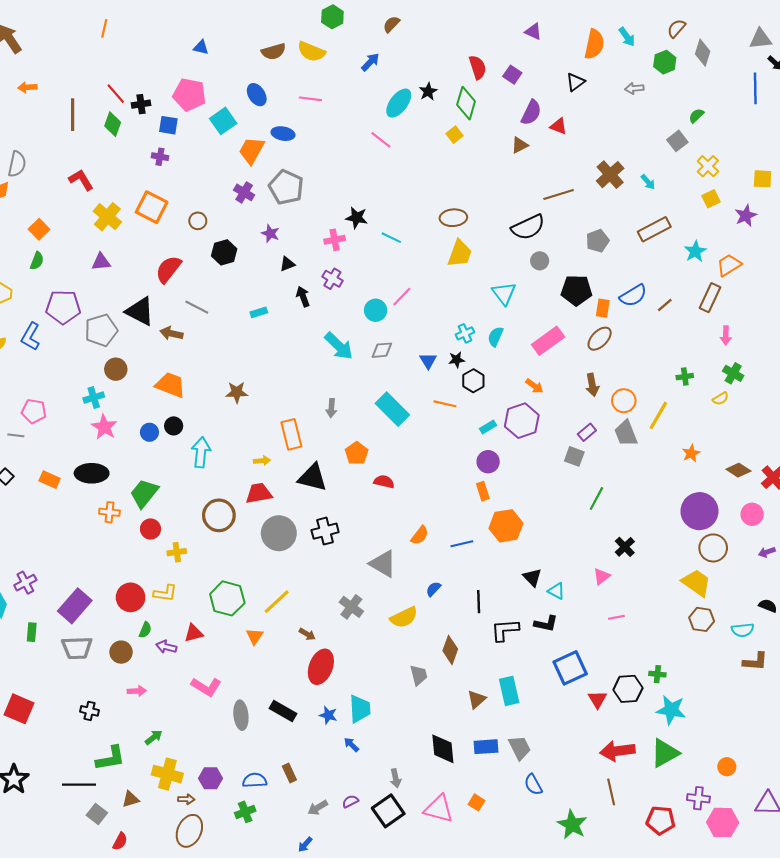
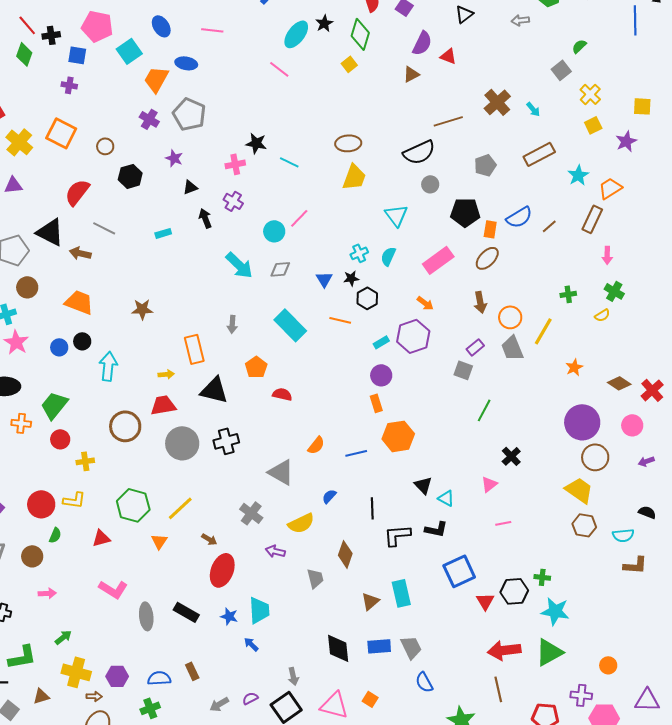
purple arrow: (166, 647) -> (275, 551), moved

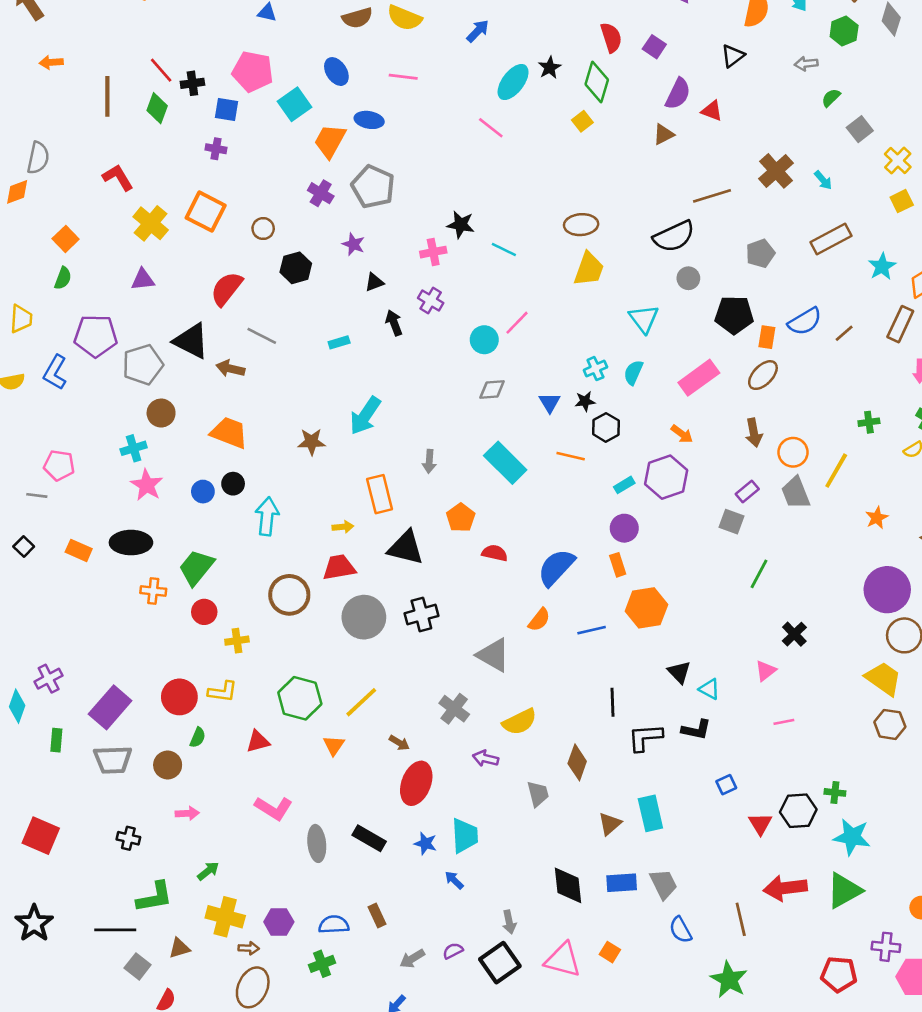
green semicircle: (579, 46) -> (831, 98), moved
cyan arrow: (239, 265) -> (365, 416), moved, turned 80
blue semicircle: (329, 496) -> (556, 567), moved, size x2.0
blue square: (459, 571) -> (726, 785), size x0.5
brown line: (498, 689) -> (741, 919), moved

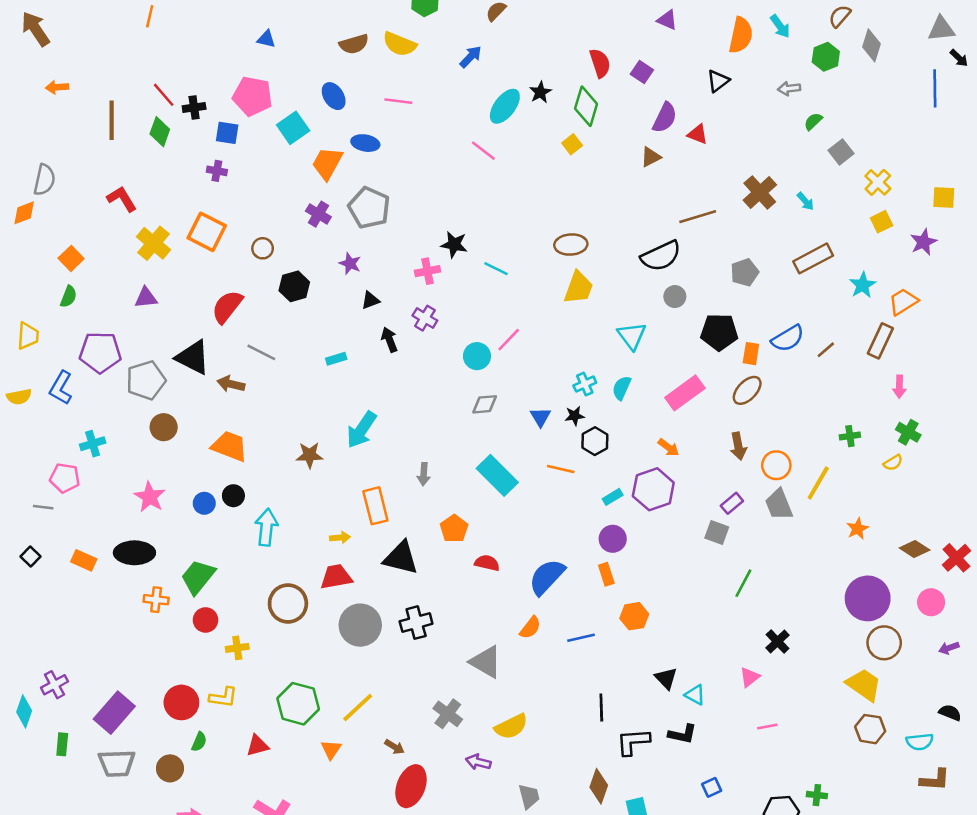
cyan cross: (134, 448) -> (93, 444), moved
orange hexagon: (646, 608) -> (634, 616), size x0.7
brown diamond: (577, 762) -> (599, 786), moved

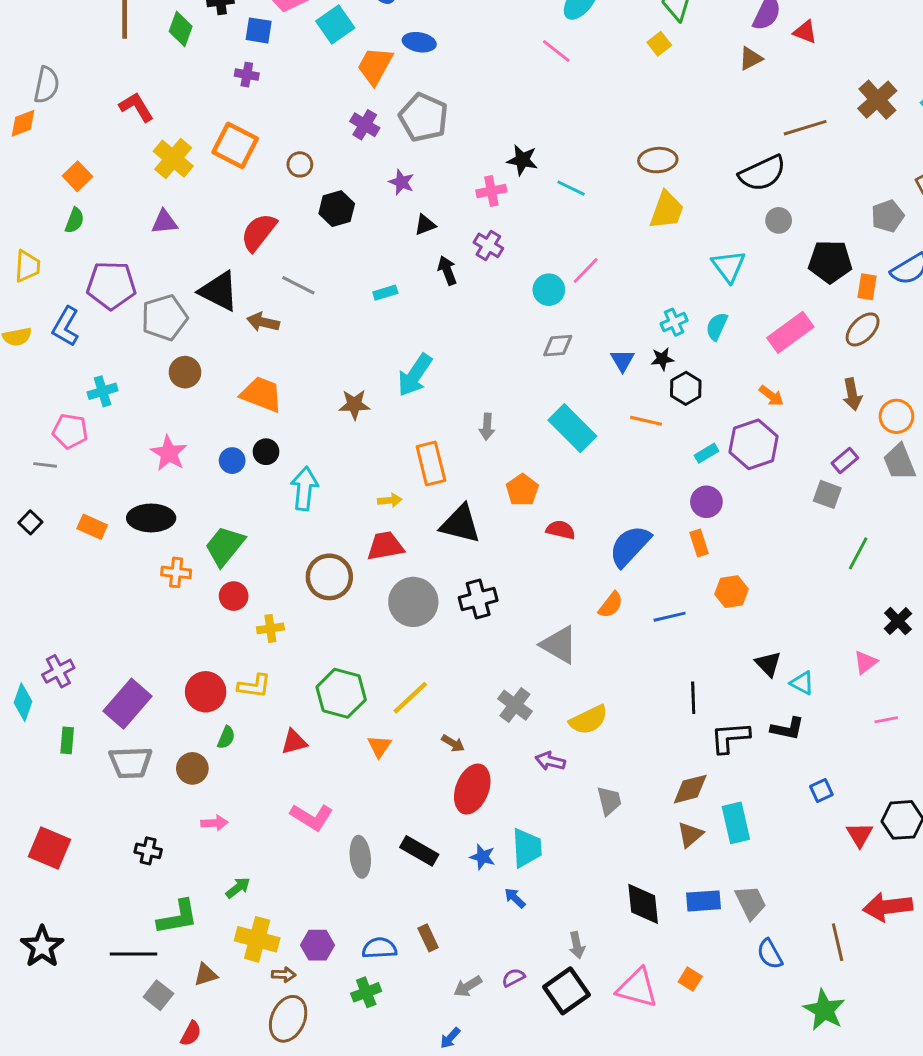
gray pentagon: (745, 272) -> (888, 216), moved
brown diamond: (599, 786) -> (690, 789), turned 56

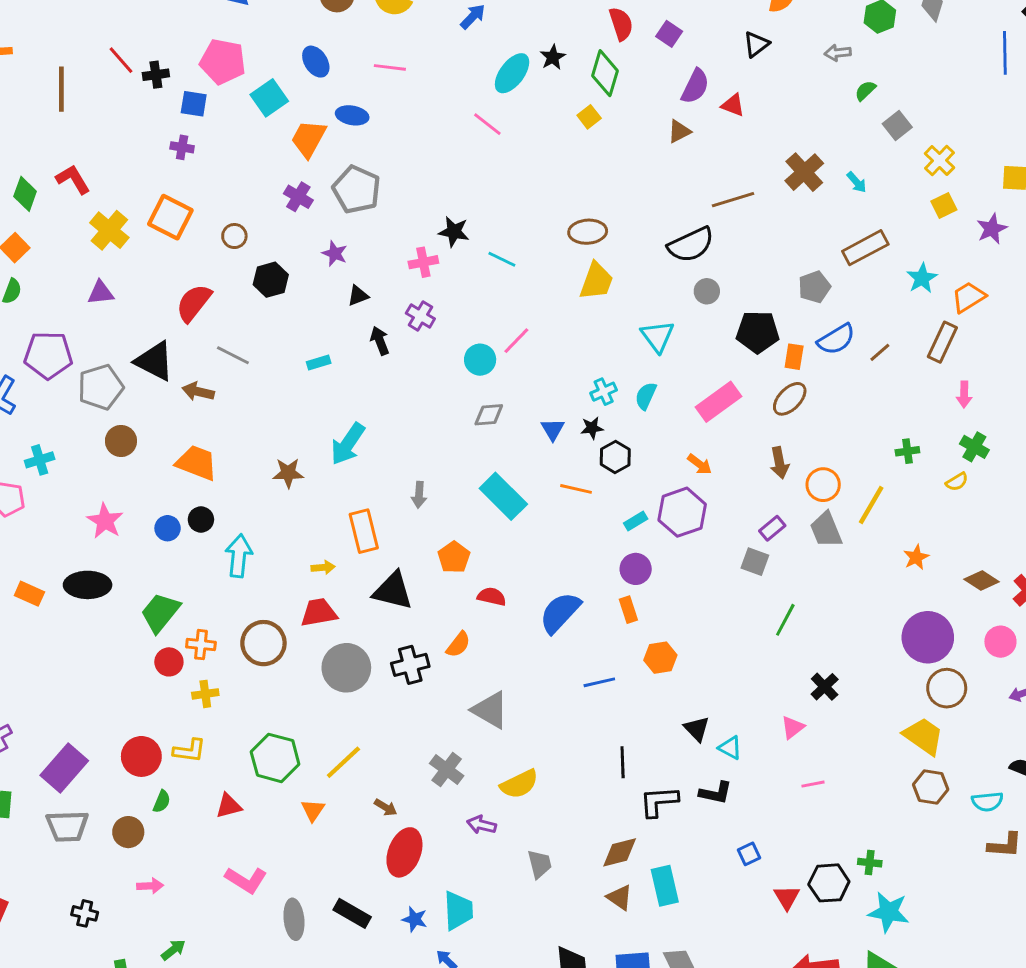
green diamond: (181, 29) -> (25, 194), moved
orange cross: (176, 572) -> (201, 645), moved
orange semicircle: (611, 605) -> (458, 645), moved
brown triangle: (690, 835) -> (620, 897), turned -44

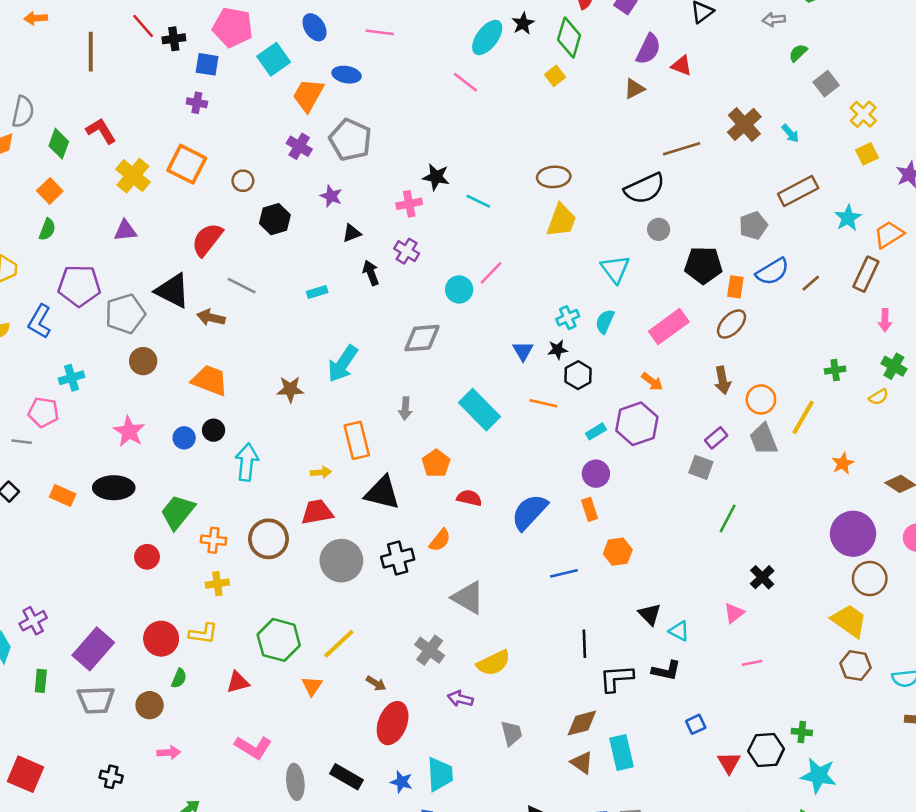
gray diamond: (489, 415) -> (422, 338), moved, size x1.4
red circle: (169, 662) -> (147, 557), moved

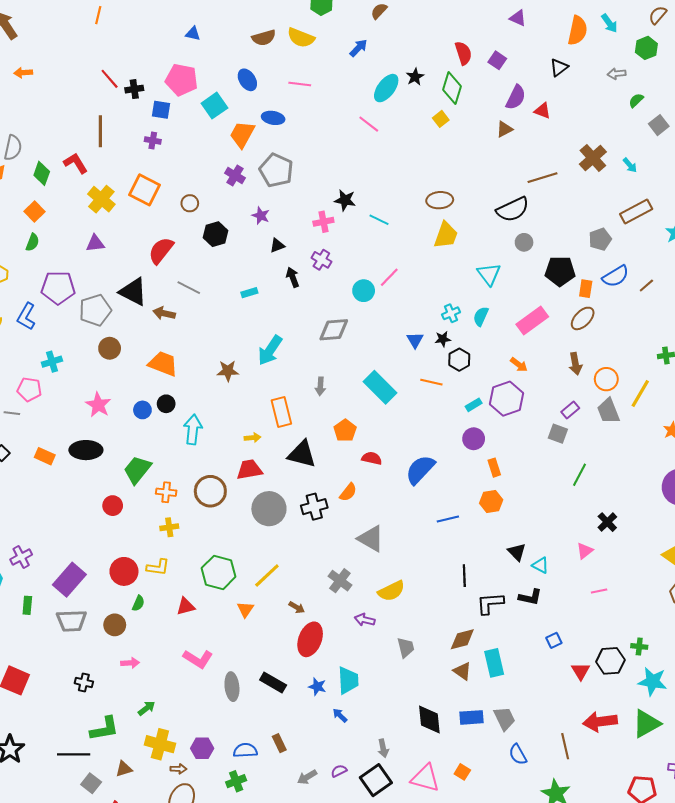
brown line: (91, 52) -> (100, 131), moved
orange rectangle: (590, 509) -> (494, 468), moved

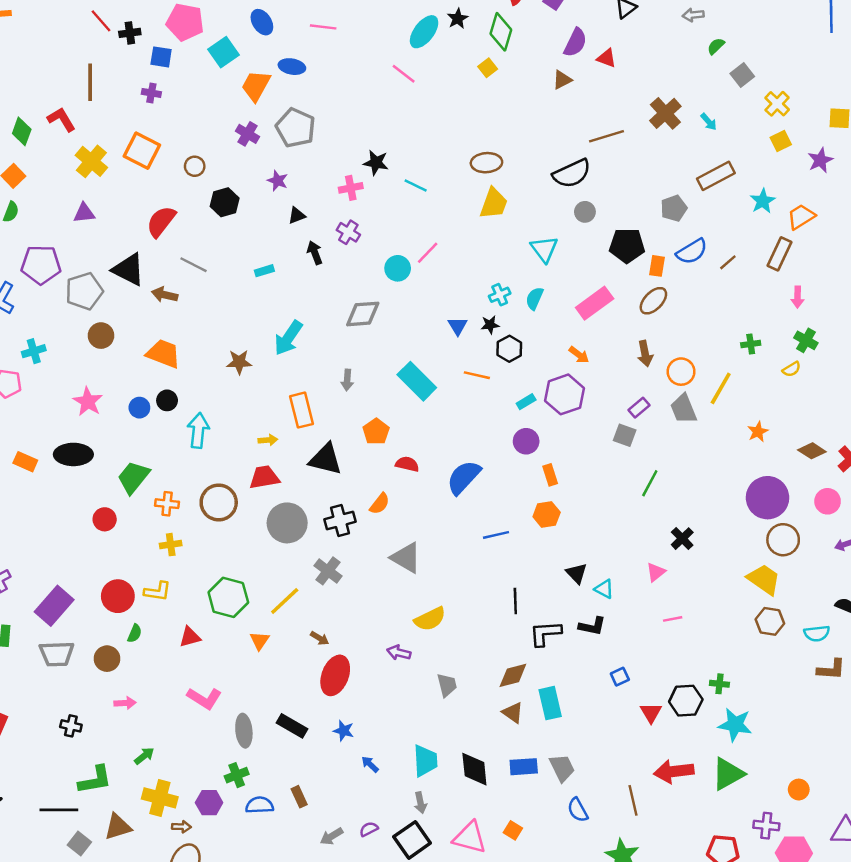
gray cross: (340, 581) -> (328, 571), moved
cyan trapezoid: (348, 680) -> (425, 761), moved
brown triangle: (124, 769) -> (118, 827), size x1.4
green cross: (236, 781) -> (237, 775), moved

